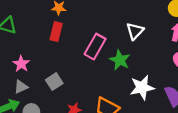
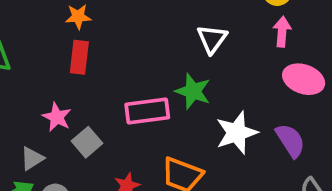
pink rectangle: (95, 47) -> (147, 111), moved, turned 60
pink star: (21, 64) -> (57, 117), moved

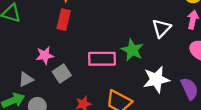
white triangle: (212, 39) -> (161, 28), moved
pink star: (57, 117) -> (45, 55), turned 30

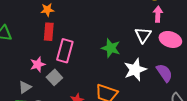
white triangle: (161, 28) -> (143, 35), moved
pink rectangle: (102, 59) -> (65, 51), moved, turned -65

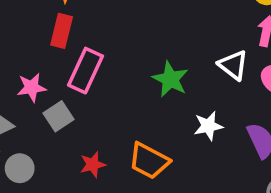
white triangle: (143, 35) -> (233, 65), turned -36
white star: (135, 70) -> (208, 126), size x0.7

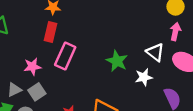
gray square: (58, 116) -> (37, 92), moved
white star: (208, 126) -> (144, 77), moved

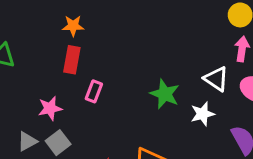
pink rectangle: (65, 56) -> (94, 91), size x0.6

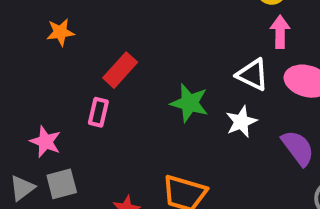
red rectangle: (72, 60) -> (120, 70), moved, turned 40
pink star: (50, 108) -> (45, 142), turned -30
gray square: (58, 143) -> (62, 184), turned 30

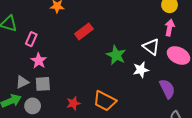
pink rectangle: (98, 112) -> (31, 39), moved

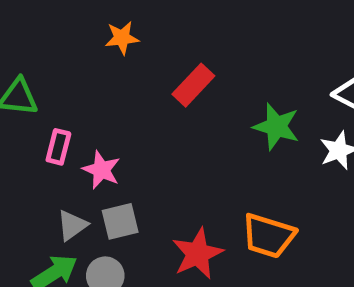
pink rectangle: (31, 39) -> (58, 147), moved
red star: (73, 103) -> (198, 254), size x1.5

